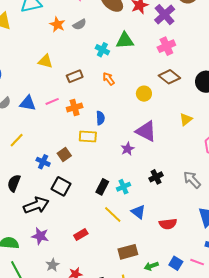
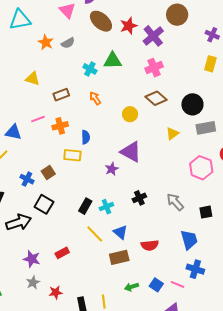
blue triangle: (28, 103) -> (13, 132), moved
yellow triangle: (186, 119) -> (172, 133), moved
purple star: (40, 236) -> (32, 259), moved
brown rectangle: (128, 252) -> (119, 257), moved

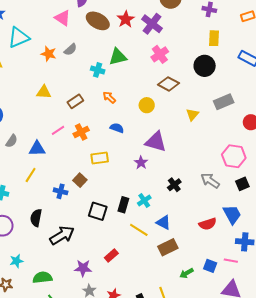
black circle: (192, 104) -> (205, 66), moved
blue semicircle: (86, 137) -> (117, 128), moved, turned -56
pink hexagon: (201, 168) -> (234, 156), moved
black square: (44, 204) -> (98, 211), moved
red semicircle: (150, 245) -> (208, 224), moved

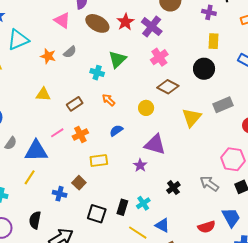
green triangle: (118, 57) -> (117, 59), turned -30
yellow triangle: (192, 115) -> (192, 117), size x1.5
blue semicircle: (117, 128) -> (116, 131), turned -56
blue triangle: (37, 149) -> (36, 151), size x1.4

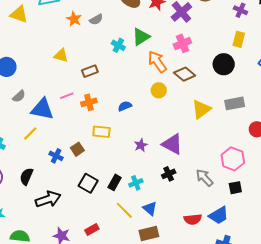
orange arrow: (109, 100) -> (157, 62), moved, size x1.6
purple triangle: (155, 144) -> (172, 144), moved
blue trapezoid: (231, 217) -> (219, 215), turned 75

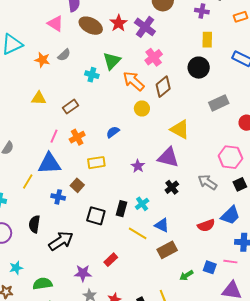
brown diamond: (185, 74) -> (163, 87), turned -65
pink line: (67, 96) -> (54, 136), turned -32
blue triangle: (42, 109) -> (49, 164), moved
yellow triangle: (201, 109) -> (180, 129), moved, turned -40

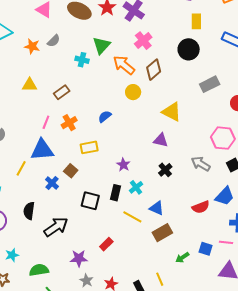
purple triangle: (168, 157) -> (161, 140), size x0.7
purple star: (138, 166) -> (123, 165), moved
blue cross: (58, 197) -> (52, 183), turned 32

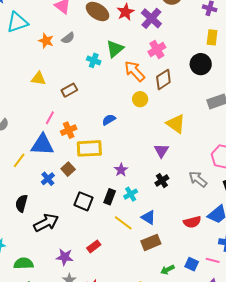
orange cross: (69, 123) -> (69, 130), moved
purple triangle: (161, 140) -> (161, 151), turned 42
yellow rectangle: (89, 147) -> (89, 148), size x1.4

